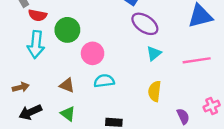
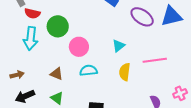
purple ellipse: (145, 24) -> (142, 17), moved
cyan triangle: (154, 53) -> (119, 46), moved
pink line: (197, 60) -> (155, 60), moved
yellow semicircle: (155, 91) -> (125, 72), moved

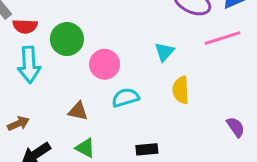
pink line: (155, 60) -> (223, 38), moved

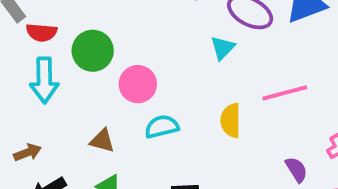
pink line: (223, 38) -> (285, 93), moved
cyan triangle: (164, 52) -> (223, 48), moved

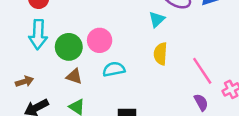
green circle: (93, 51) -> (69, 47), moved
pink line: (285, 93) -> (202, 71), moved, turned 68
yellow semicircle: (231, 120) -> (161, 54), moved

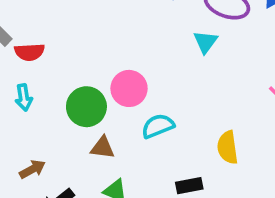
cyan arrow: (38, 34) -> (24, 97), moved, size x0.6
yellow semicircle: (161, 54) -> (228, 147), moved

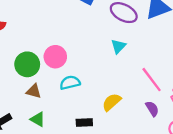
cyan triangle: (205, 42) -> (118, 46), moved
yellow semicircle: (228, 147) -> (112, 102), turned 48

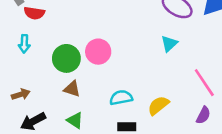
cyan semicircle: (70, 83) -> (121, 98), moved
purple semicircle: (152, 109) -> (203, 115), turned 56

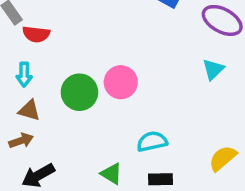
brown triangle: (72, 89) -> (29, 110), moved
yellow semicircle: (158, 106) -> (223, 158), moved
green triangle: (75, 120) -> (111, 174), moved

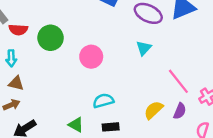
pink circle: (121, 82) -> (91, 57), moved
green circle: (79, 92) -> (51, 38), moved

